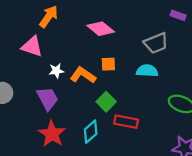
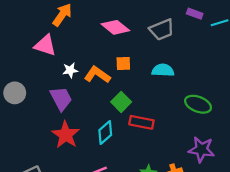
gray trapezoid: (156, 43) -> (162, 30), moved

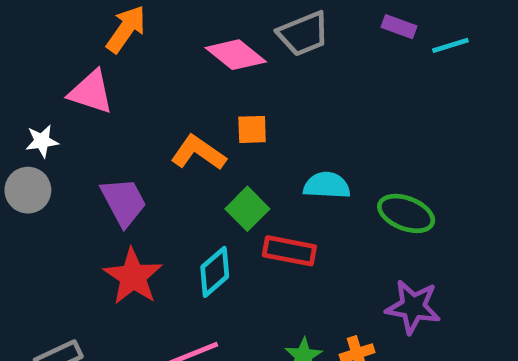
gray trapezoid: (162, 30) -> (303, 34), moved
white star: (70, 70) -> (42, 141), moved
cyan semicircle: (163, 70) -> (327, 185), moved

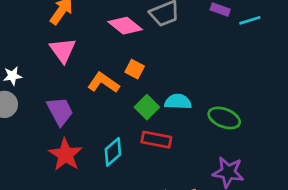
pink triangle: (91, 92) -> (63, 50), moved, turned 36
orange square: (252, 129) -> (135, 69), turned 30
green square: (247, 209) -> (147, 107), moved

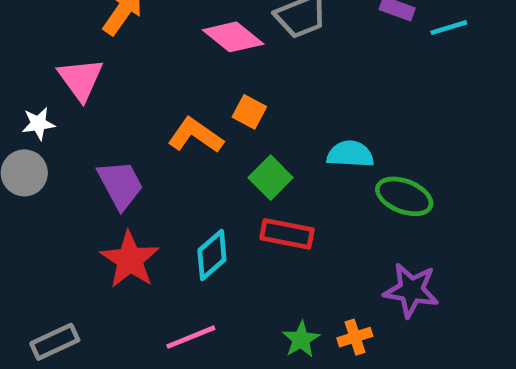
pink triangle: (63, 50) -> (81, 79), moved
cyan semicircle: (178, 102) -> (350, 154), moved

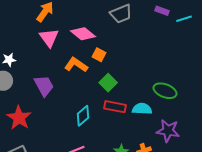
pink diamond: (233, 37) -> (83, 34), moved
pink triangle: (81, 79) -> (49, 38), moved
cyan semicircle: (350, 154) -> (142, 109), moved
red star: (130, 260) -> (19, 118), moved

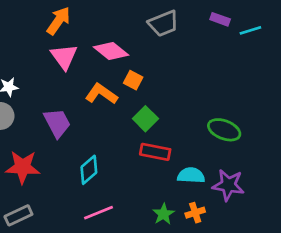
cyan semicircle: (142, 109) -> (191, 175), moved
cyan diamond: (83, 116) -> (89, 170), moved
red star: (19, 118) -> (23, 167), turned -30

